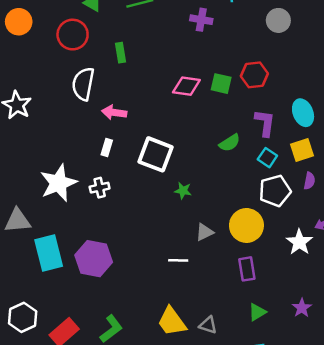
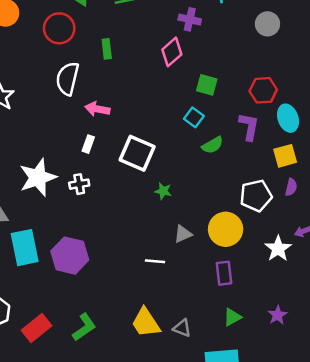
red hexagon: (254, 75) -> (263, 90), moved
pink diamond: (186, 86) -> (172, 52), moved, turned -52
cyan square: (267, 158) -> (194, 117), moved

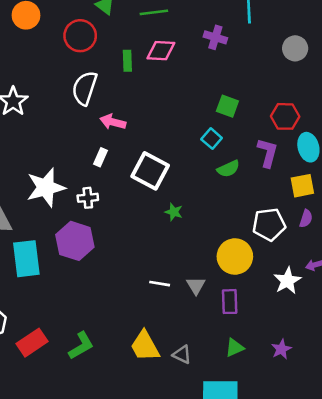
pink diamond: (172, 52) -> (161, 51), moved, turned 40
gray triangle: (183, 234) -> (196, 286), moved, turned -42
purple hexagon: (70, 256) -> (75, 241), moved

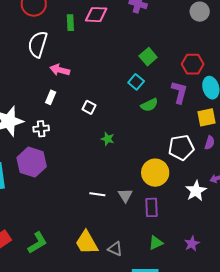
green square: (227, 106) -> (148, 57), turned 30
white square: (150, 171) -> (89, 107), size x0.5

